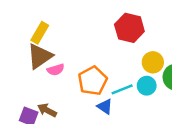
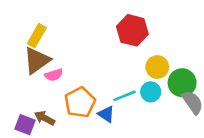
orange pentagon: (93, 81) -> (80, 102), moved

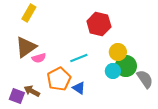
yellow rectangle: (37, 36) -> (29, 13), moved
green circle: (182, 83) -> (126, 66), moved
cyan line: (124, 96) -> (79, 58), moved

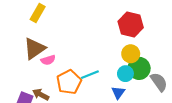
red hexagon: (99, 24) -> (131, 24), moved
cyan line: (79, 58) -> (90, 75), moved
blue triangle: (79, 88) -> (118, 92), moved, turned 32

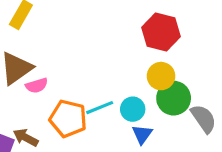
cyan circle: (125, 74) -> (133, 109), moved
orange pentagon: (69, 82) -> (68, 119), turned -30

